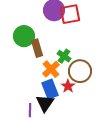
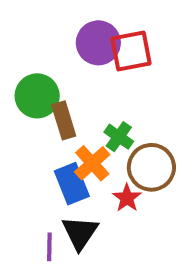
blue rectangle: (50, 89) -> (72, 184), moved

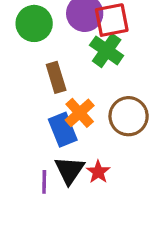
green circle: (37, 96) -> (34, 23), moved
green cross: (119, 137) -> (107, 50), moved, size x1.4
red star: (127, 198) -> (98, 172), moved

